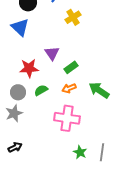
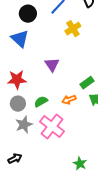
green rectangle: (71, 67) -> (87, 83), moved
red star: (29, 68) -> (17, 80), moved
gray star: (14, 113) -> (24, 125), moved
pink cross: (67, 118) -> (52, 127), moved, turned 30

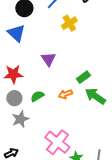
pink cross: (52, 127) -> (57, 142), moved

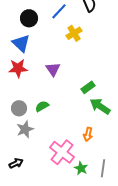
red star: (13, 74) -> (18, 68), moved
orange arrow: (65, 94) -> (88, 134), moved, turned -56

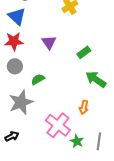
green rectangle: (88, 87) -> (84, 52), moved
gray circle: (19, 108) -> (15, 66), moved
gray star: (25, 129) -> (21, 102), size x1.4

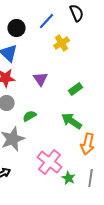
green arrow: (96, 79) -> (72, 121), moved
orange arrow: (84, 107) -> (88, 144), moved, size x1.5

